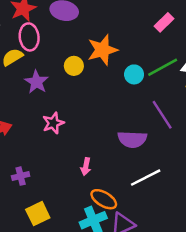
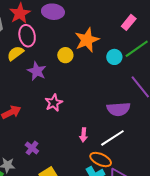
pink rectangle: (164, 22) -> (129, 22), moved
purple cross: (21, 176) -> (32, 148), turned -32
white line: (146, 178) -> (112, 138), moved

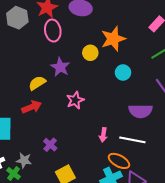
yellow semicircle: (15, 53) -> (37, 83), moved
cyan circle: (114, 57) -> (123, 73), moved
white line: (112, 138) -> (132, 140), turned 40

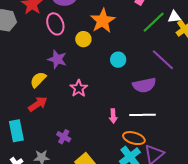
pink ellipse: (53, 31) -> (55, 24), moved
cyan circle: (123, 73) -> (118, 60), moved

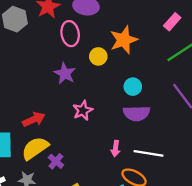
yellow semicircle: (38, 80) -> (35, 148), moved, size x1.4
purple semicircle: (144, 85) -> (137, 113), moved

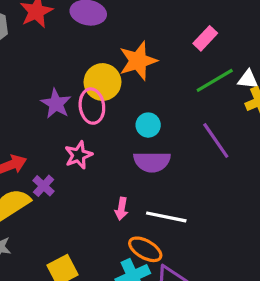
pink ellipse: (70, 34) -> (92, 106), moved
yellow circle: (98, 56) -> (103, 82), size x1.5
purple cross: (56, 161) -> (44, 186), moved

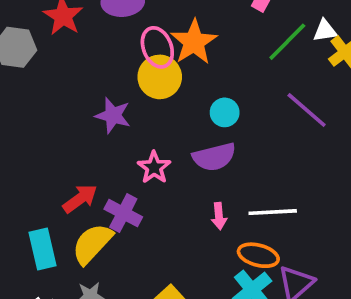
pink ellipse: (92, 106) -> (157, 47), moved
purple semicircle: (152, 162) -> (214, 157), moved
purple cross: (44, 186) -> (123, 213), size x1.4

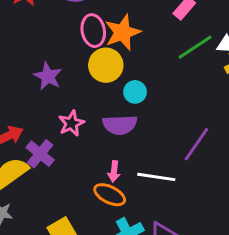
yellow circle: (160, 77) -> (106, 65), moved
purple line: (307, 110) -> (196, 144), moved, turned 72
orange ellipse: (258, 255) -> (110, 195), moved

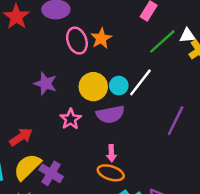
orange star: (123, 32) -> (101, 38), size x0.7
yellow circle: (106, 65) -> (93, 87), moved
purple cross: (40, 154) -> (51, 173), moved
white line: (156, 177) -> (140, 82), moved, turned -52

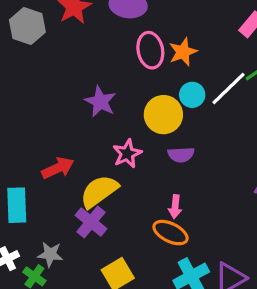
white line: (140, 82) -> (228, 88), moved
cyan circle: (119, 86) -> (192, 95), moved
purple semicircle: (110, 114) -> (181, 155), size x0.7
yellow semicircle: (27, 167) -> (99, 191), moved

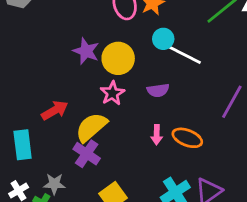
white line: (228, 88) -> (185, 55), moved, turned 76
yellow circle: (163, 115) -> (118, 58), moved
orange ellipse: (171, 233) -> (187, 138), moved

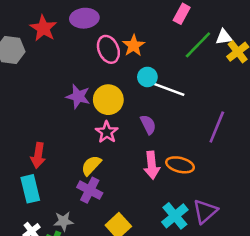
purple semicircle: (158, 90) -> (148, 125), turned -102
red arrow: (55, 110) -> (38, 155), moved, turned 135
yellow semicircle: (91, 127) -> (91, 165), size x0.7
pink arrow: (157, 135) -> (152, 165), size x1.5

